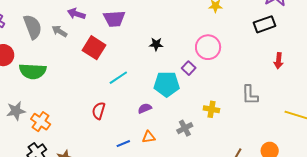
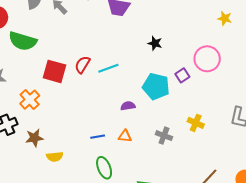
red square: (94, 48) -> (54, 71), moved, turned -30
red semicircle: (99, 111) -> (82, 65), moved
orange cross: (41, 122) -> (30, 100), moved
gray cross: (185, 128) -> (164, 136), turned 35

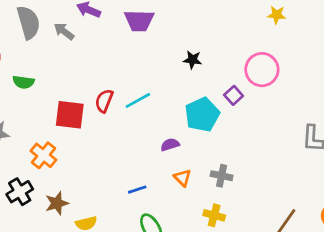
green semicircle: (23, 41) -> (23, 82), size x0.6
cyan pentagon: (156, 86) -> (202, 115), turned -30
yellow cross: (196, 123) -> (214, 215), moved
orange triangle: (125, 136) -> (182, 178), moved, turned 48

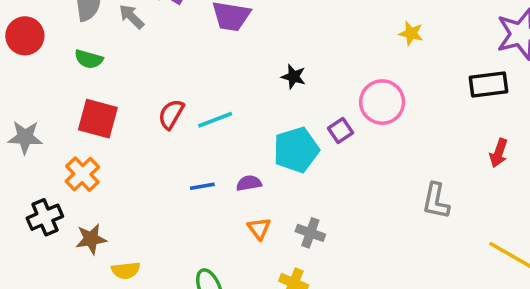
green semicircle: (23, 82) -> (89, 59), moved
red square: (70, 115) -> (98, 119), moved
blue line: (137, 190) -> (202, 186), moved

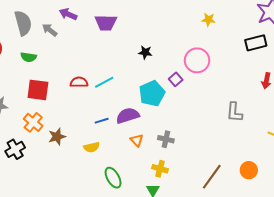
red semicircle: (171, 114) -> (79, 82), turned 66
purple semicircle: (249, 183) -> (128, 116), size x1.6
brown star: (91, 239) -> (57, 137), moved
yellow semicircle: (126, 270) -> (92, 147), moved

